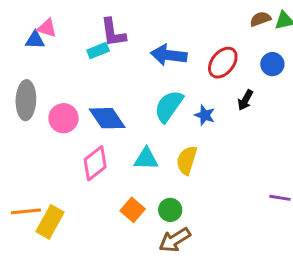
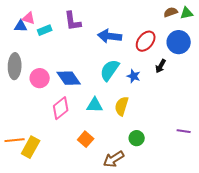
cyan rectangle: (98, 51) -> (45, 30), moved
blue circle: (272, 64) -> (179, 42), size x1.5
green circle: (170, 210) -> (137, 138), moved

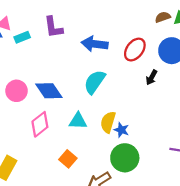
blue star: (134, 76) -> (121, 130), moved
green circle: (137, 138) -> (125, 158), size x1.6

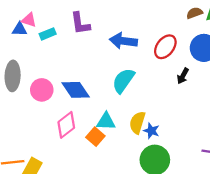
orange square: (68, 159) -> (95, 137), moved

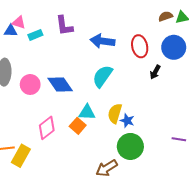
red ellipse: (165, 47) -> (140, 46), turned -50
pink diamond: (66, 125) -> (47, 128), moved

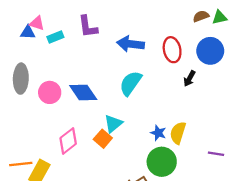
cyan triangle: (87, 112) -> (113, 124), turned -42
yellow semicircle: (115, 113) -> (178, 133), moved

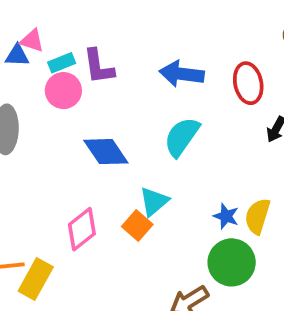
purple L-shape: (88, 27) -> (99, 67), moved
pink circle: (50, 92) -> (63, 91), moved

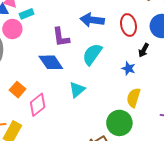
purple L-shape: (99, 67) -> (61, 37), moved
pink circle: (63, 91) -> (12, 29), moved
blue star: (226, 216) -> (128, 68), moved
orange square: (137, 225) -> (17, 90), moved

